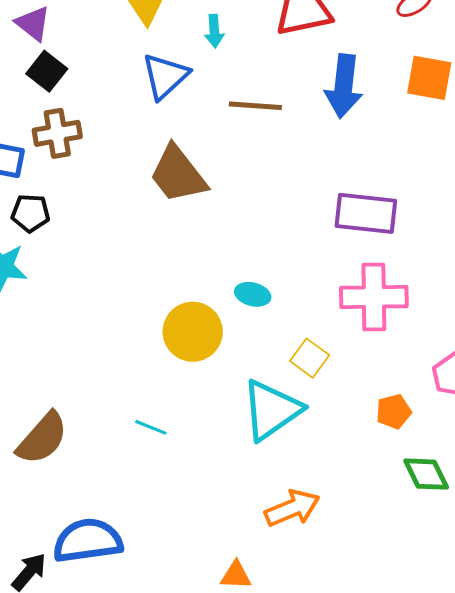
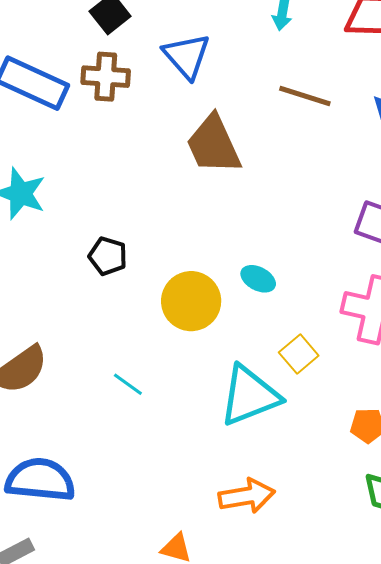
blue triangle: (165, 76) -> (187, 56), moved, turned -42
black pentagon: (30, 213) -> (108, 256), moved

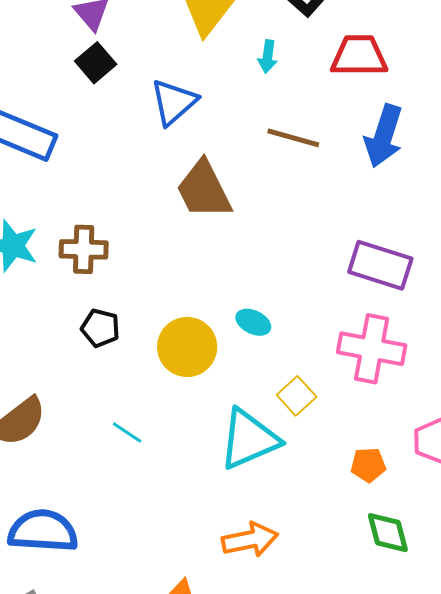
blue triangle: (187, 56) -> (174, 102), turned 32
brown cross: (106, 77) -> (84, 249), moved
black pentagon: (108, 256) -> (100, 328), moved

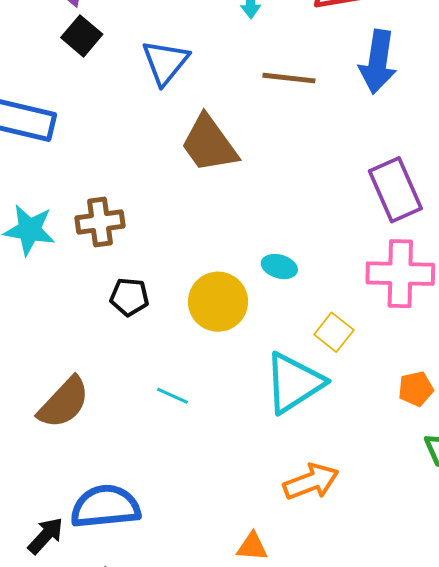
purple rectangle: (380, 265) -> (395, 190), turned 58

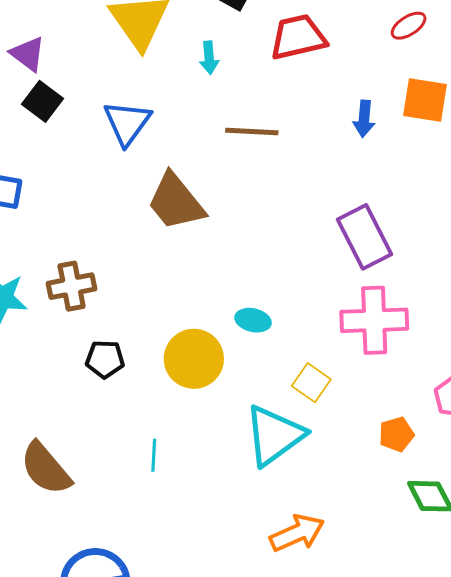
blue arrow: (378, 62) -> (364, 119), moved, size x0.6
cyan line: (173, 396) -> (154, 455), turned 72
brown semicircle: (64, 403) -> (46, 468), turned 100

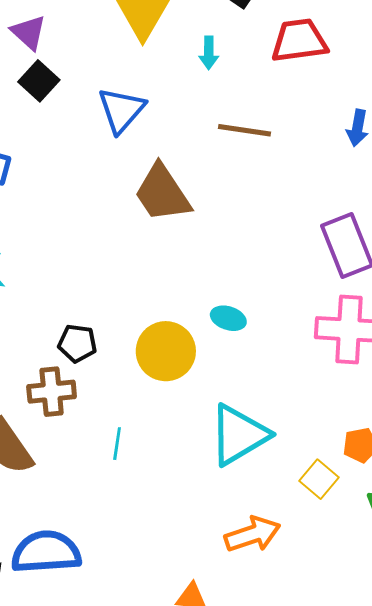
brown cross: (72, 286) -> (52, 392), moved
yellow square: (311, 383) -> (319, 479), moved

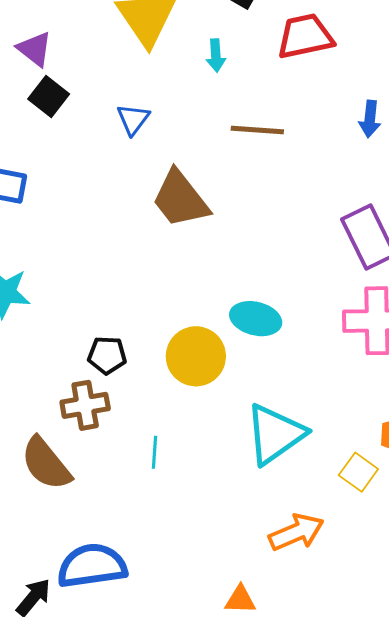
blue triangle: (121, 110) -> (133, 119), size x0.7
cyan ellipse: (228, 318) -> (256, 319), size x1.4

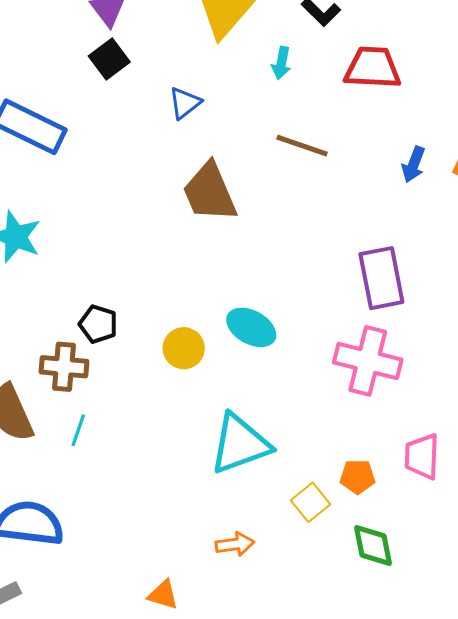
yellow circle: (196, 356) -> (184, 348), size x0.7
cyan line: (154, 452) -> (78, 430), moved
orange arrow: (296, 532) -> (235, 544), size x0.7

